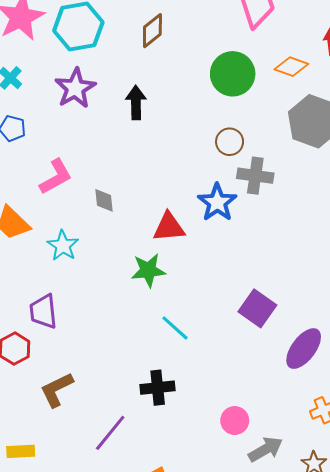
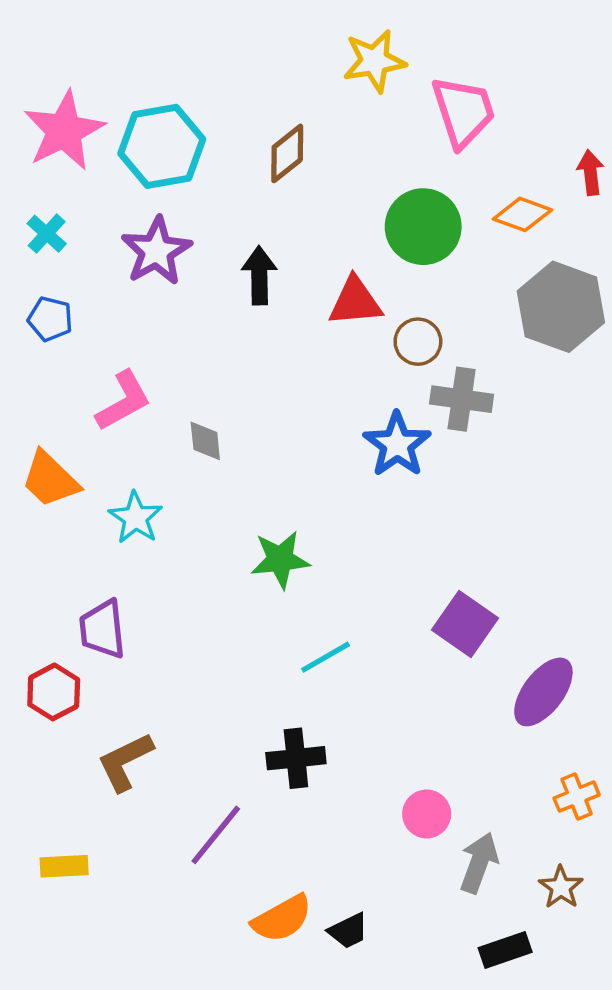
red triangle: (169, 227) -> (355, 302), moved
cyan line: (175, 328) -> (326, 657), turned -72
gray arrow: (266, 449) -> (479, 863), turned -40

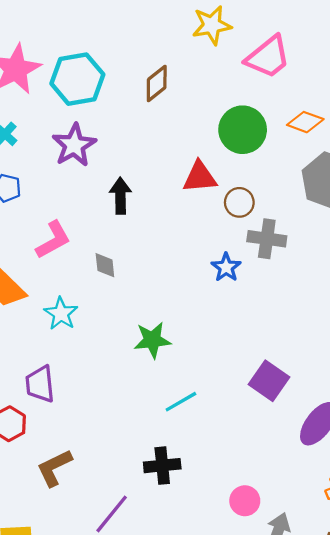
pink trapezoid: (463, 112) -> (268, 57), turned 69
black arrow: (259, 275) -> (120, 196), moved
blue star: (397, 444) -> (226, 267), size x0.7

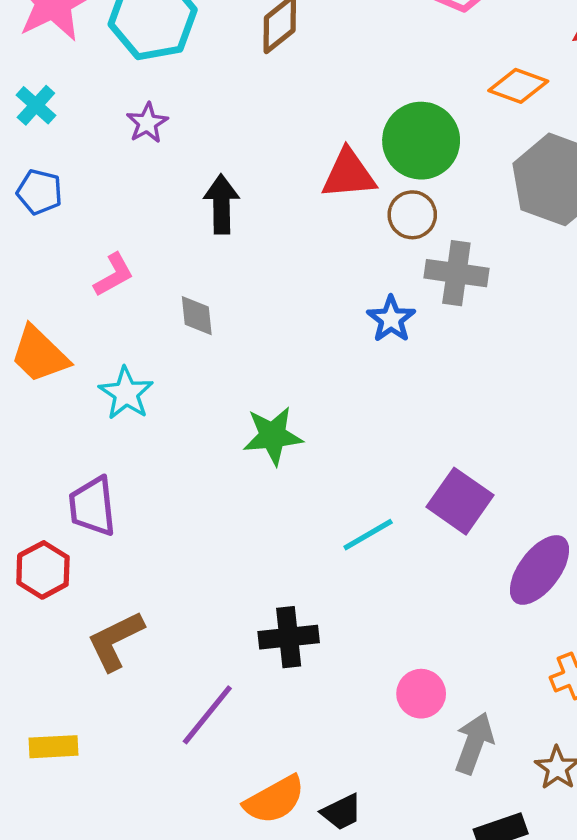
green circle: (243, 130) -> (421, 141), moved
purple star: (74, 145) -> (147, 123), size x0.6
pink L-shape: (53, 240) -> (114, 275), size x0.7
cyan line: (181, 402) -> (368, 535), moved

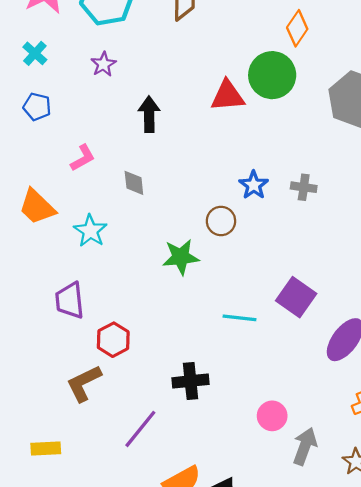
orange diamond: (518, 86) -> (297, 28), moved, turned -76
brown circle: (412, 215) -> (221, 221), moved
gray cross: (456, 273) -> (304, 187), moved, size x0.7
cyan line: (368, 535) -> (239, 318), turned 36
red hexagon: (43, 570) -> (113, 340), moved

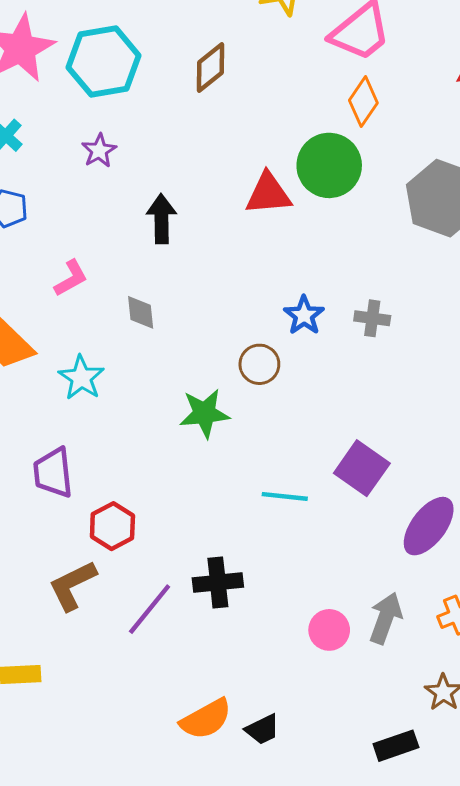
purple line: (140, 429) -> (150, 609), moved
gray arrow: (305, 446) -> (386, 618), moved

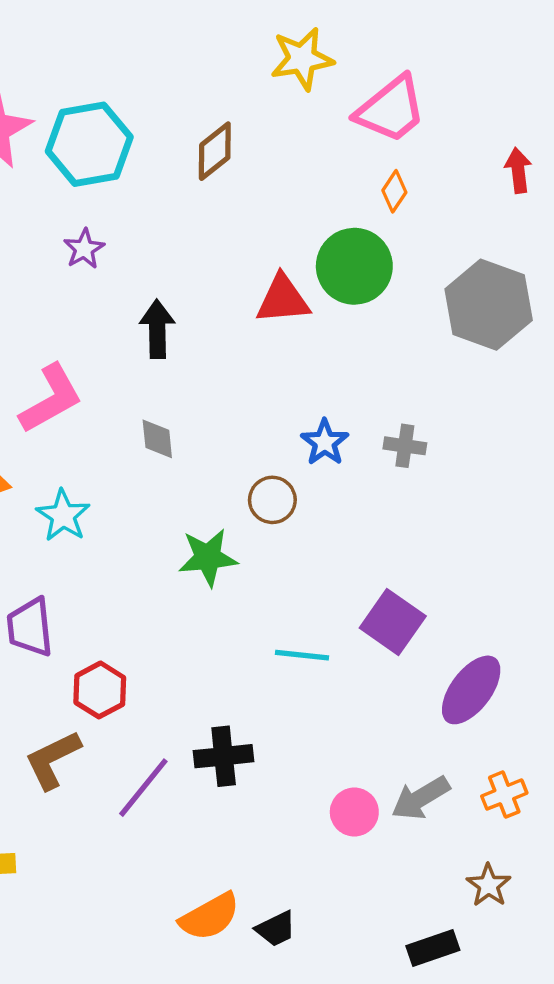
orange diamond: (363, 102) -> (394, 191), size x0.7
pink L-shape: (71, 278) -> (51, 399), size x1.6
gray diamond: (141, 312) -> (157, 439), moved
gray arrow: (386, 618) -> (421, 798), turned -141

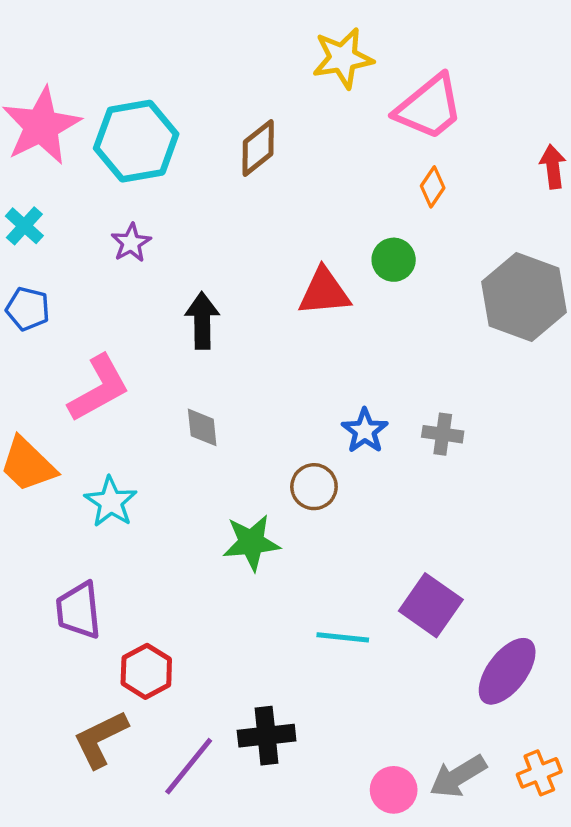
green circle: (354, 266) -> (394, 260), size x0.6

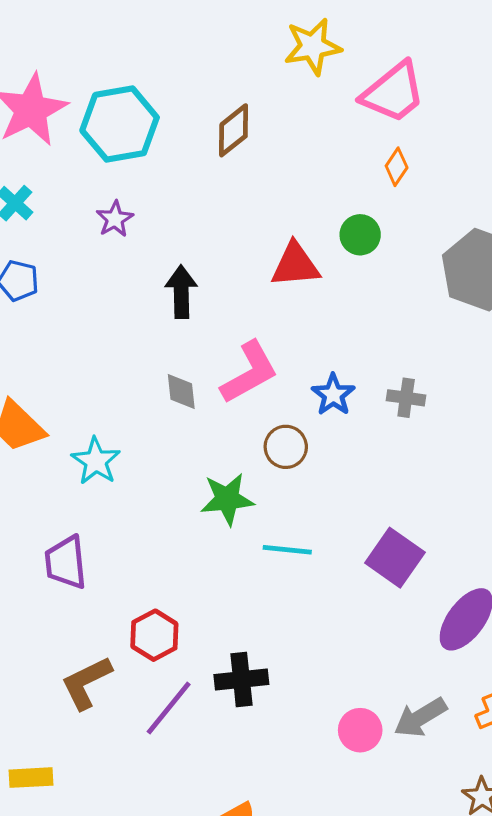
pink L-shape: (99, 388) -> (249, 372), moved
cyan line: (343, 637) -> (287, 550), moved
red hexagon: (146, 671) -> (154, 635), moved

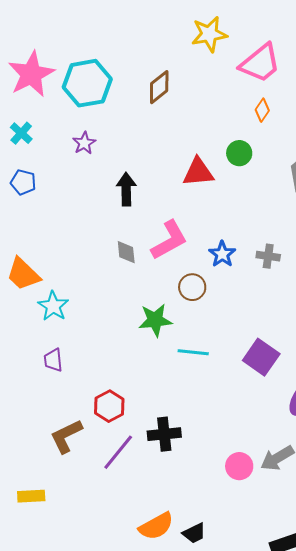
cyan star: (96, 461) -> (53, 306), moved
purple trapezoid: (66, 562) -> (53, 360), size x0.7

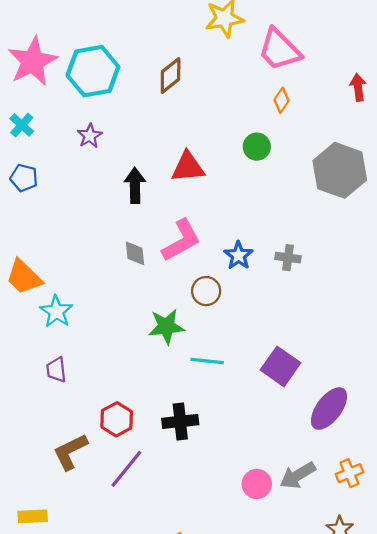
pink trapezoid: (260, 63) -> (279, 50), turned 84
red triangle: (198, 172) -> (188, 167), moved
black cross: (164, 434) -> (180, 421), moved

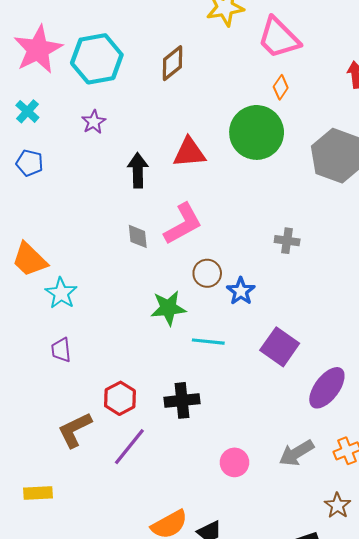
green circle: (257, 147) -> (257, 132), size x2.0
blue star: (238, 255) -> (241, 291), moved
pink circle: (257, 484) -> (234, 462), moved

